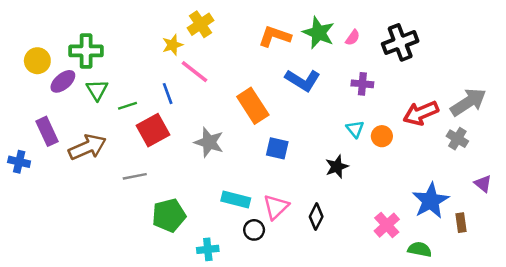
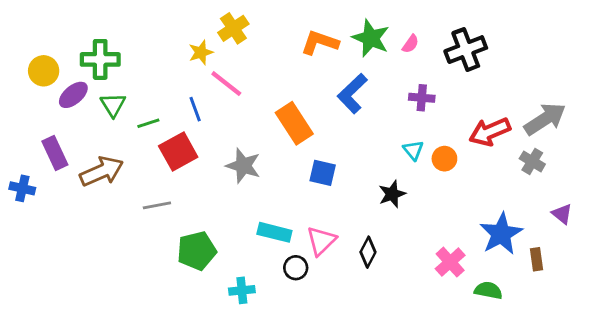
blue L-shape: (303, 80) -> (352, 93), turned 104

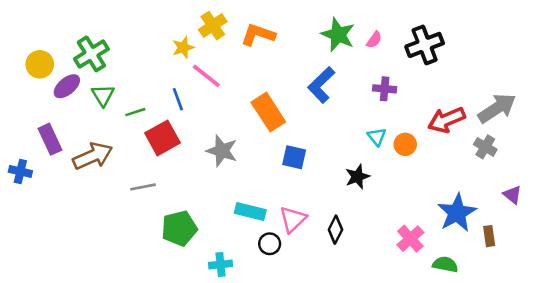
orange L-shape: (320, 42) -> (258, 35), moved
green cross: (100, 59) -> (91, 54), turned -32

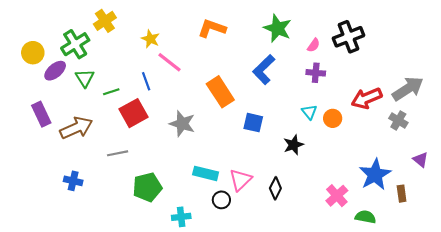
yellow cross: (213, 26) -> (105, 21), moved
pink semicircle: (374, 40) -> (314, 45), moved
yellow star: (183, 47) -> (150, 39), turned -30
blue square: (294, 157) -> (253, 123), moved
blue cross: (20, 171) -> (73, 181), moved

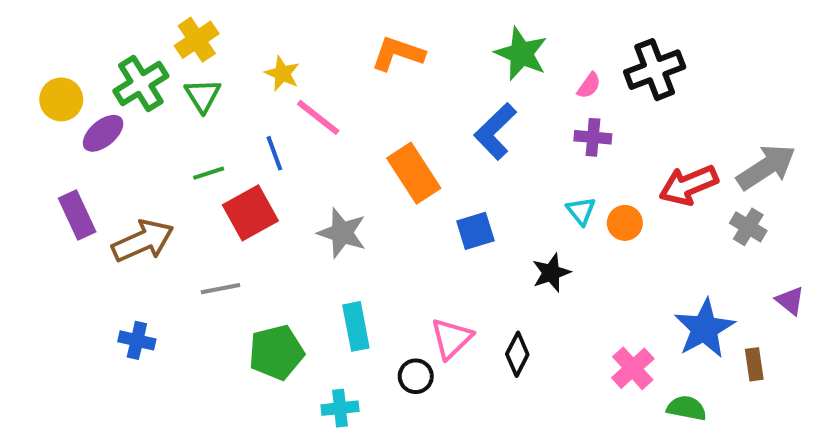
green triangle: (85, 78) -> (203, 95), moved
blue square: (253, 123) -> (475, 231), turned -30
cyan rectangle: (206, 173) -> (356, 326), moved, turned 65

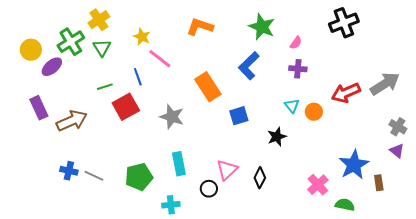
black cross: (655, 70) -> (344, 23), moved
gray cross: (748, 227) -> (398, 127), moved
gray line: (221, 289) -> (94, 176), moved, turned 36

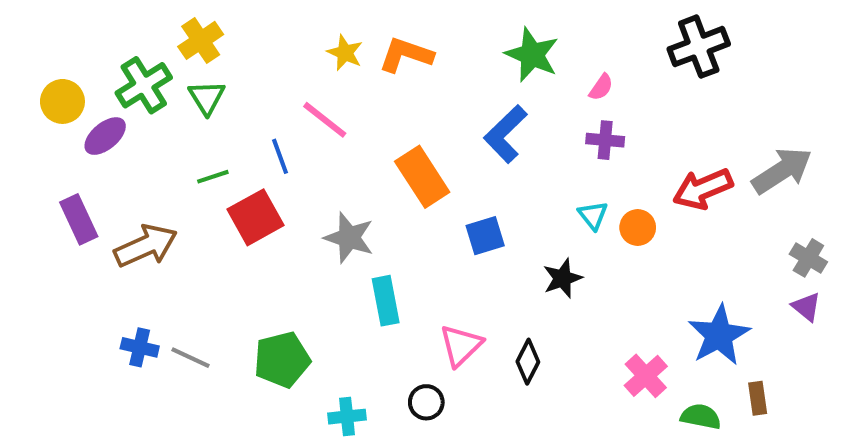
yellow star: (142, 37) -> (345, 53), moved
cyan rectangle: (179, 164) -> (386, 301), moved
brown rectangle: (379, 183) -> (758, 398), moved
black circle: (209, 189) -> (426, 402), moved

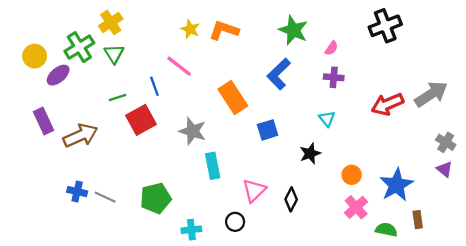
orange circle: (638, 227) -> (352, 175), moved

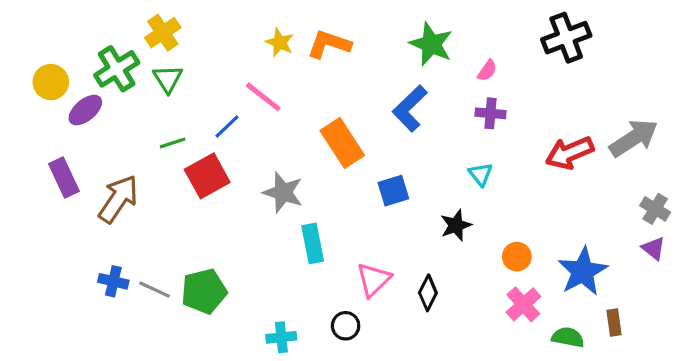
blue line: (154, 86) -> (227, 127), turned 66
brown arrow: (80, 136) -> (118, 199), turned -32
green pentagon: (156, 198) -> (204, 291), moved

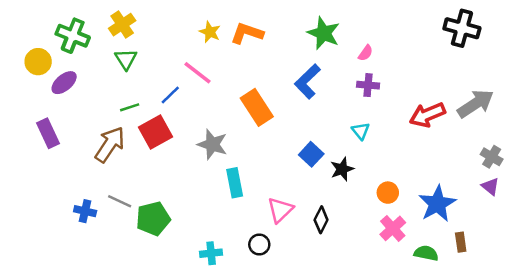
black cross: (566, 38) -> (462, 28), moved, turned 36
green cross: (117, 69) -> (73, 36), moved, turned -36
blue square: (393, 191) -> (311, 154), moved, turned -30
brown arrow: (118, 199) -> (110, 144), moved
gray line: (155, 290) -> (120, 201), moved

